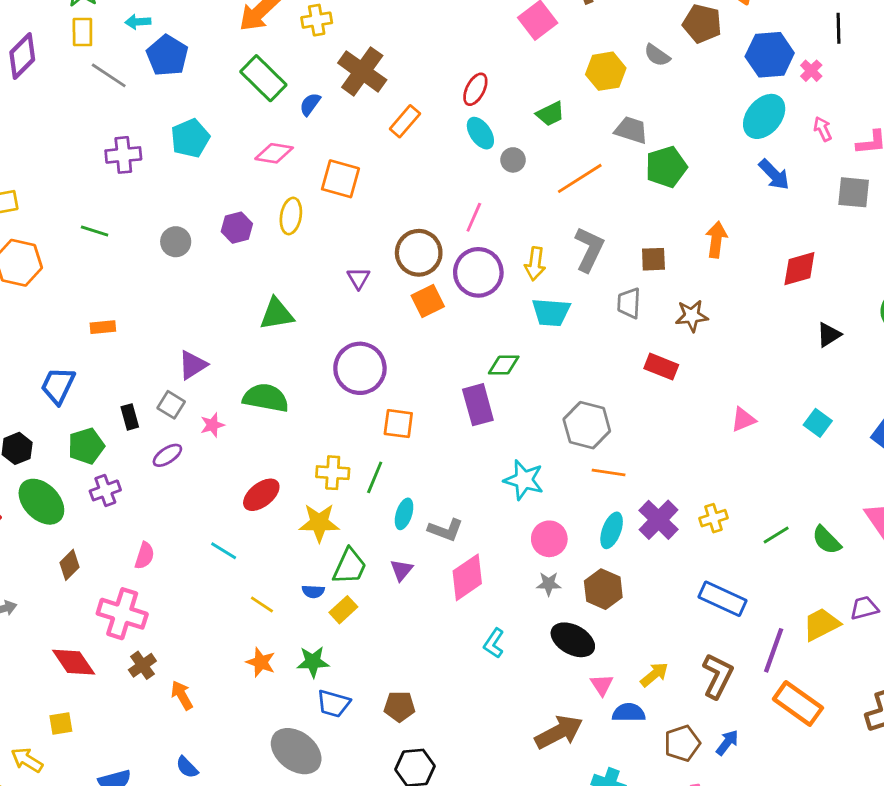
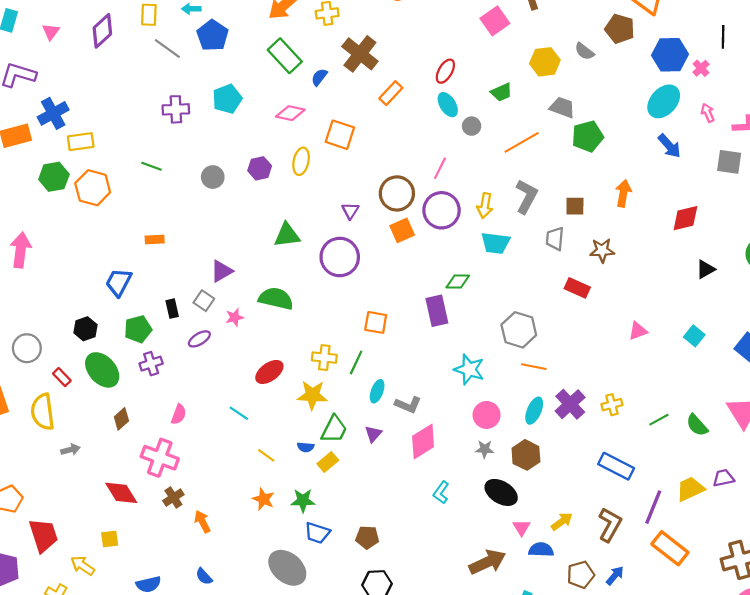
purple circle: (360, 368) -> (340, 257), moved

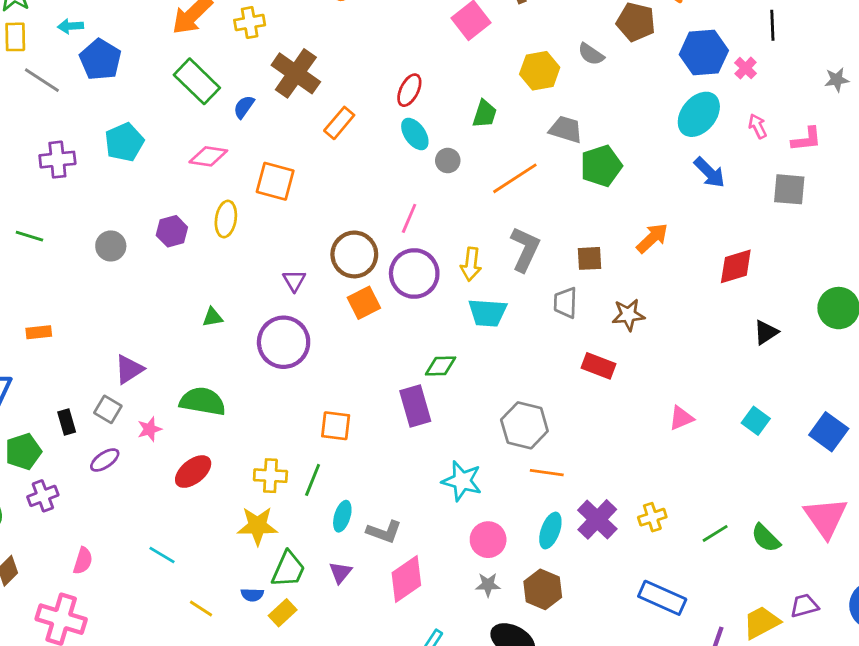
green trapezoid: (501, 92) -> (485, 114), turned -45
orange arrow: (623, 193) -> (652, 238), turned 40
green triangle: (287, 235) -> (213, 317), size x0.6
red ellipse: (269, 372) -> (193, 472), moved

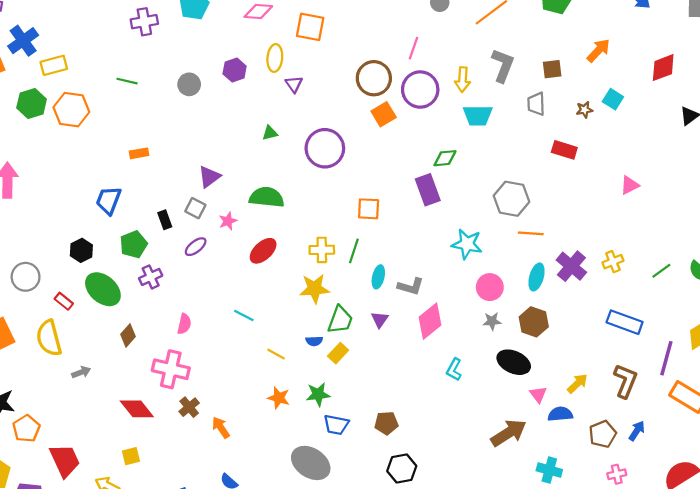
purple triangle: (294, 281) -> (294, 84), moved
brown star: (628, 315) -> (584, 110), size x0.7
cyan square: (756, 421) -> (613, 99), moved

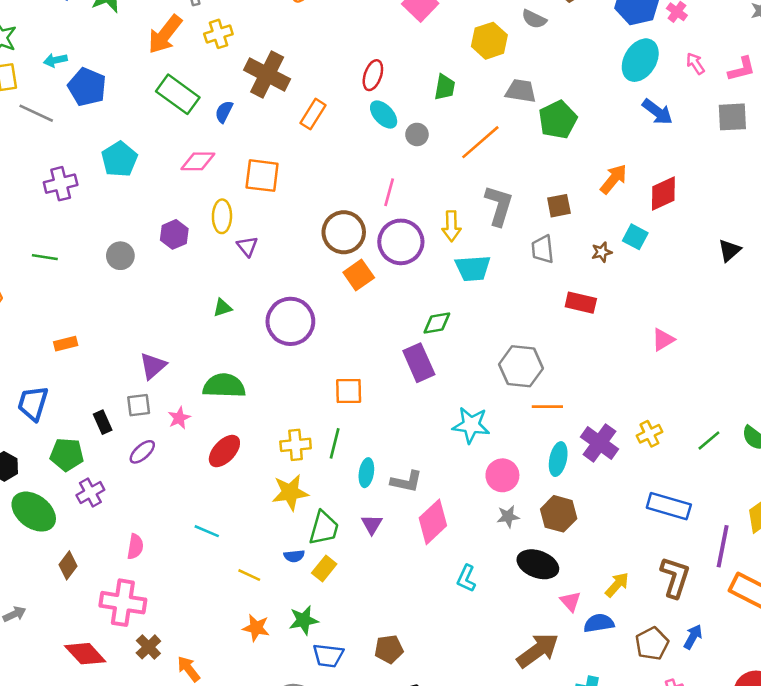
red diamond: (663, 68) -> (663, 193), moved
gray square: (195, 208) -> (139, 405), turned -30
green pentagon: (134, 244) -> (67, 455), turned 30

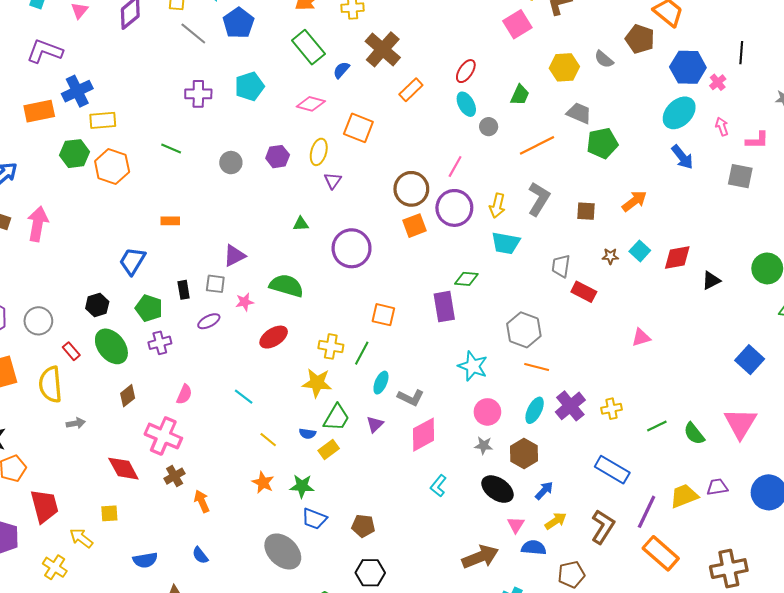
red diamond: (663, 193) -> (677, 257), moved
gray trapezoid: (543, 249) -> (561, 266), moved
blue arrow: (693, 637) -> (544, 491), moved

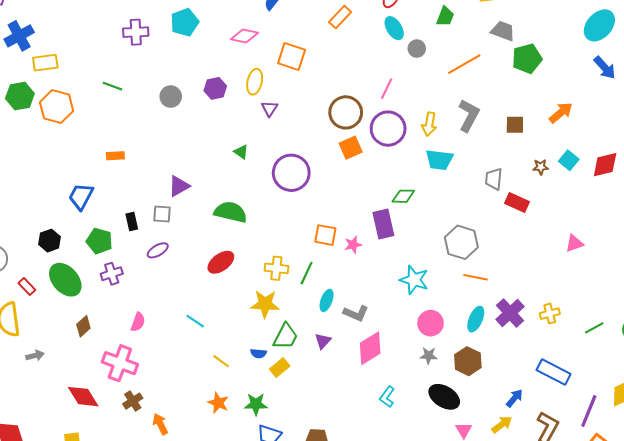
green triangle: (301, 224) -> (241, 152), turned 42
pink star: (245, 302) -> (353, 245), moved
blue arrow: (544, 491) -> (514, 398), moved

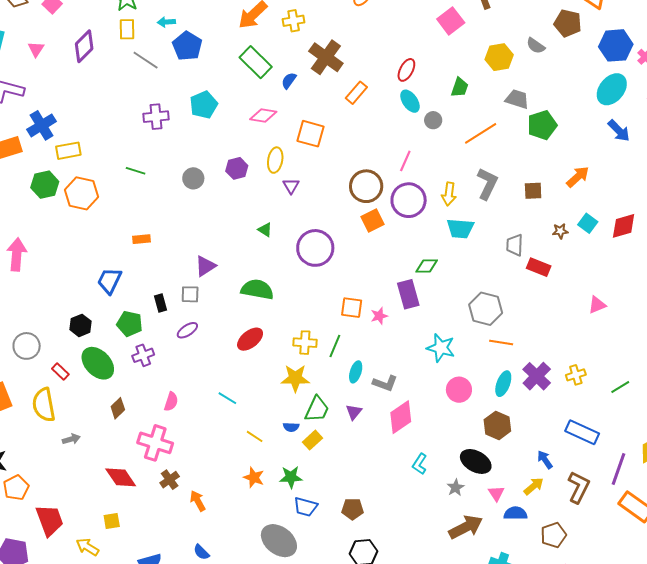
gray star: (429, 356) -> (456, 488), moved, turned -30
blue arrow: (514, 398) -> (545, 460), turned -72

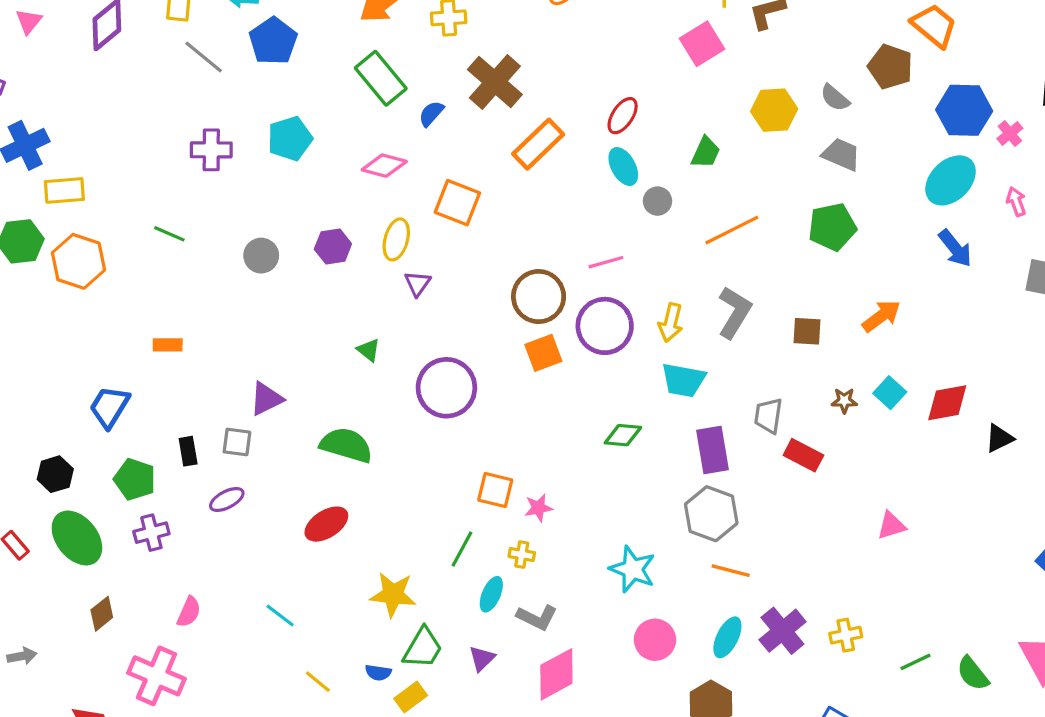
orange rectangle: (356, 93) -> (538, 144), size x1.4
gray trapezoid: (517, 99) -> (841, 154), moved
pink line: (405, 161) -> (606, 262), turned 45
purple rectangle: (408, 294) -> (712, 450), moved
yellow cross: (305, 343) -> (522, 555), moved, size x0.7

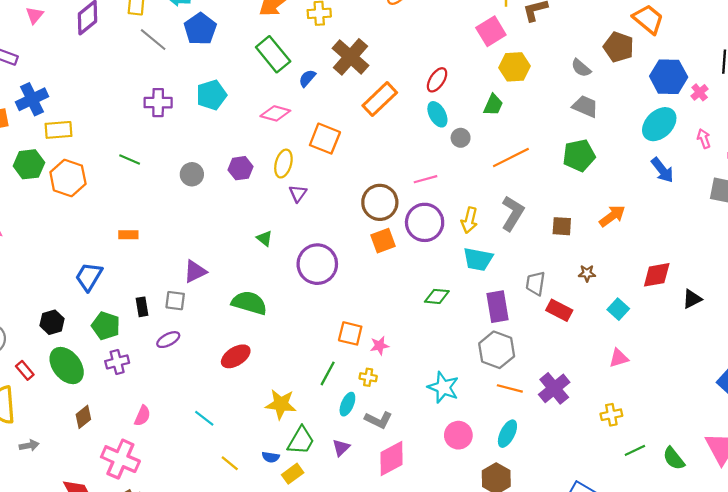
yellow hexagon: (774, 110) -> (514, 67), moved
cyan square: (890, 393) -> (618, 309), moved
purple cross: (782, 631) -> (554, 388), moved
yellow cross: (846, 635) -> (611, 415), moved

